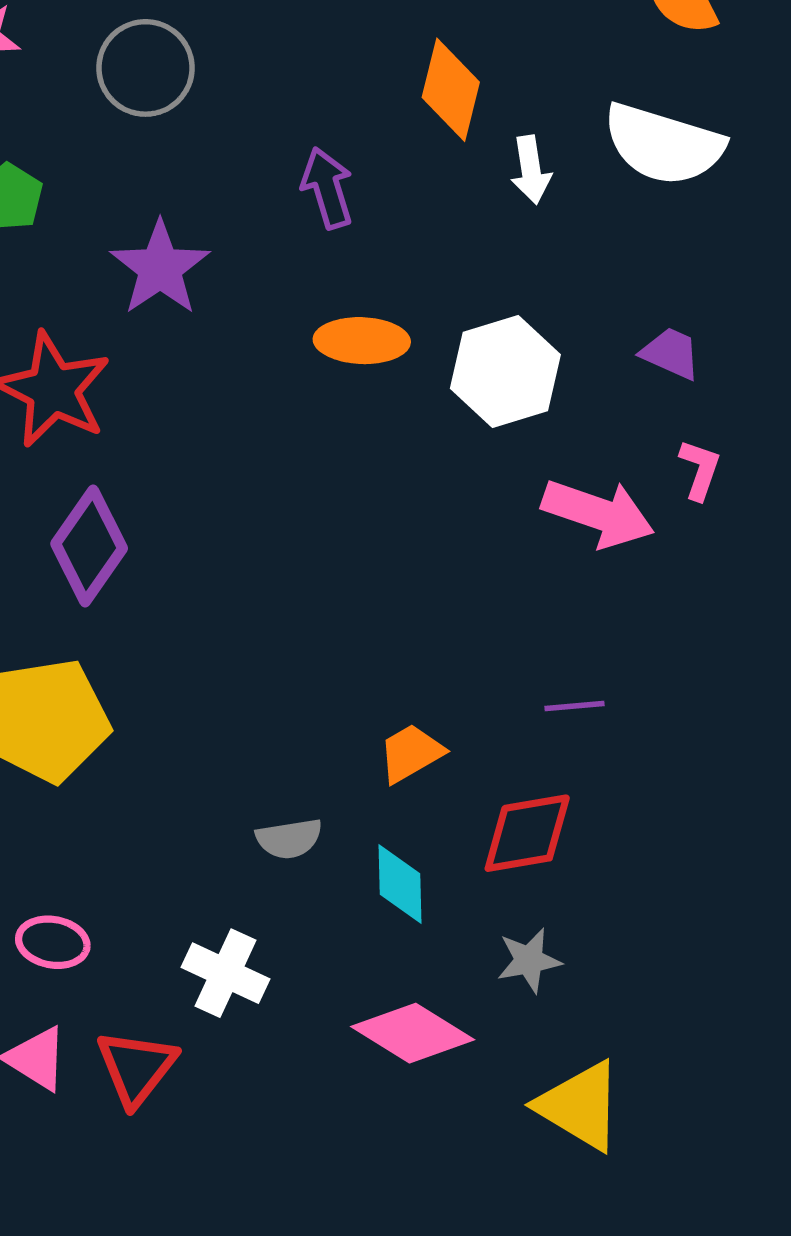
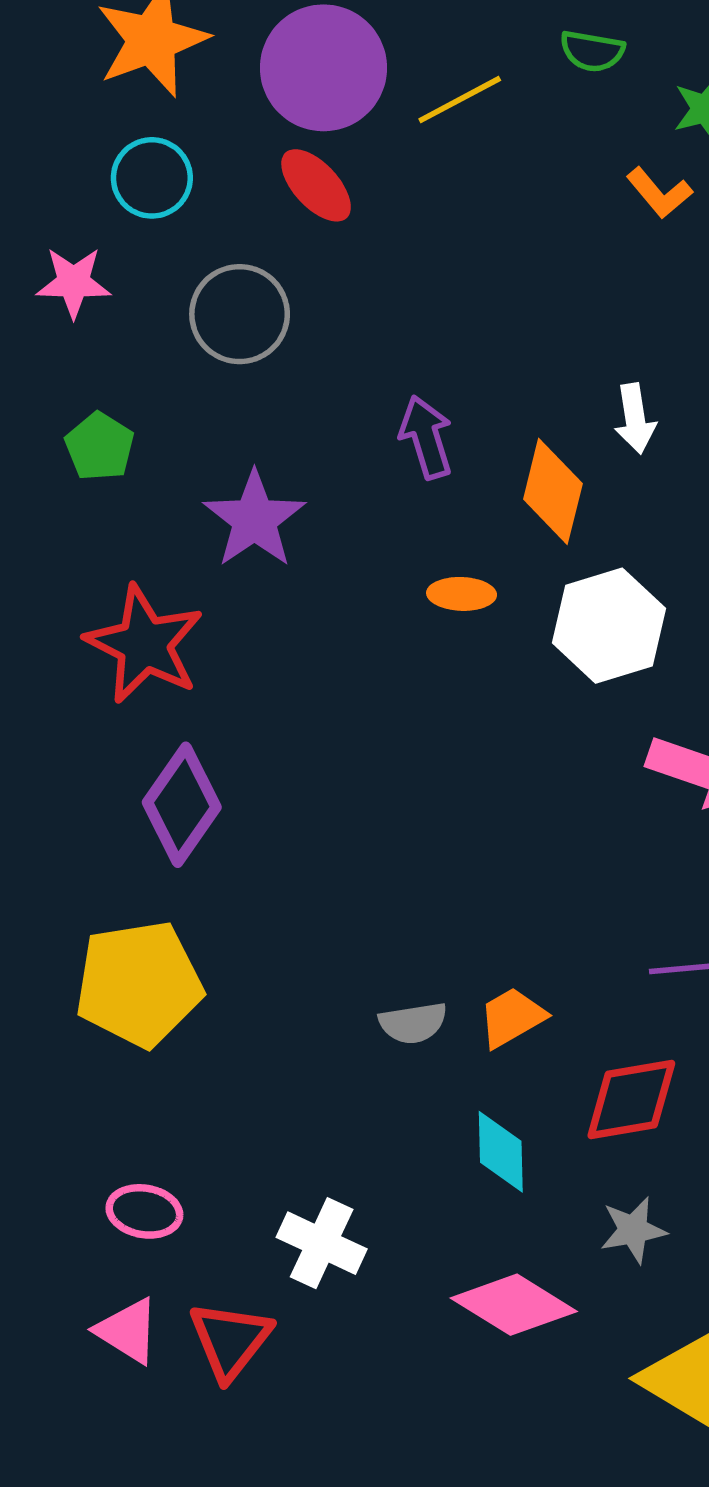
orange diamond: (451, 90) -> (553, 491), moved
orange ellipse: (362, 341) -> (462, 594), size x0.7
gray semicircle: (289, 839) -> (413, 1023), moved

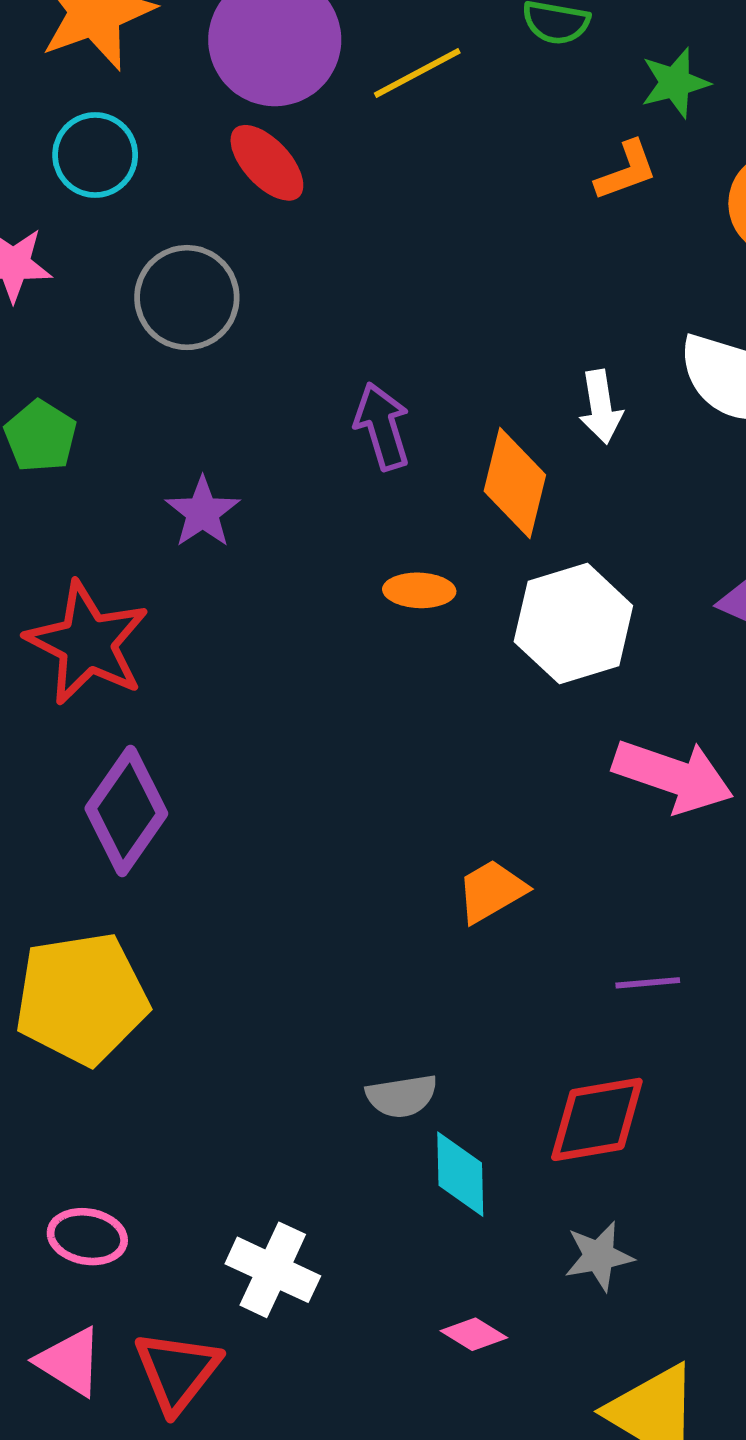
orange L-shape: (659, 193) -> (626, 171), turned -70
purple star: (254, 519) -> (203, 512), size x0.7
orange trapezoid: (512, 1017) -> (491, 891), moved
gray semicircle: (413, 1023) -> (402, 1096), moved
pink diamond: (514, 1305) -> (474, 1334), size x0.5

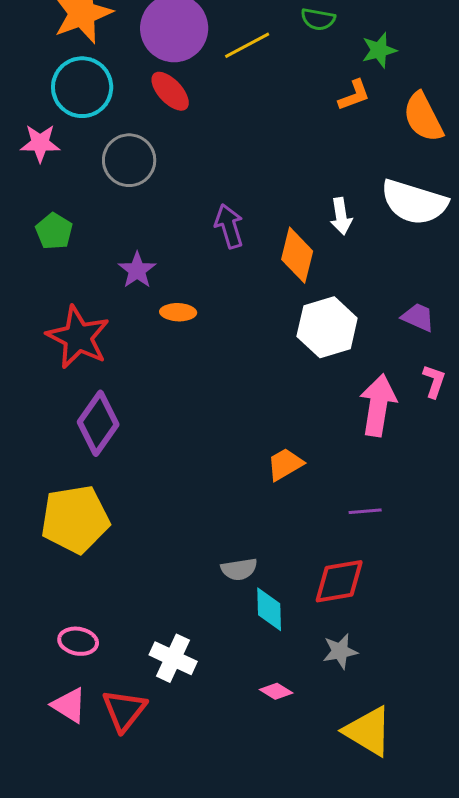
cyan circle: (95, 155) -> (82, 87), size x1.4
orange ellipse: (419, 590) -> (178, 312), moved
pink arrow: (673, 776) -> (378, 405), turned -100

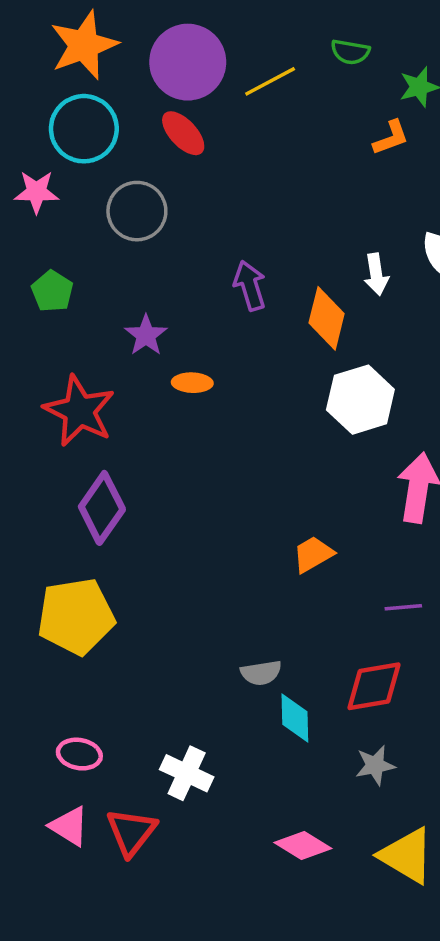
pink diamond: (276, 691) -> (303, 845), moved, size x1.5

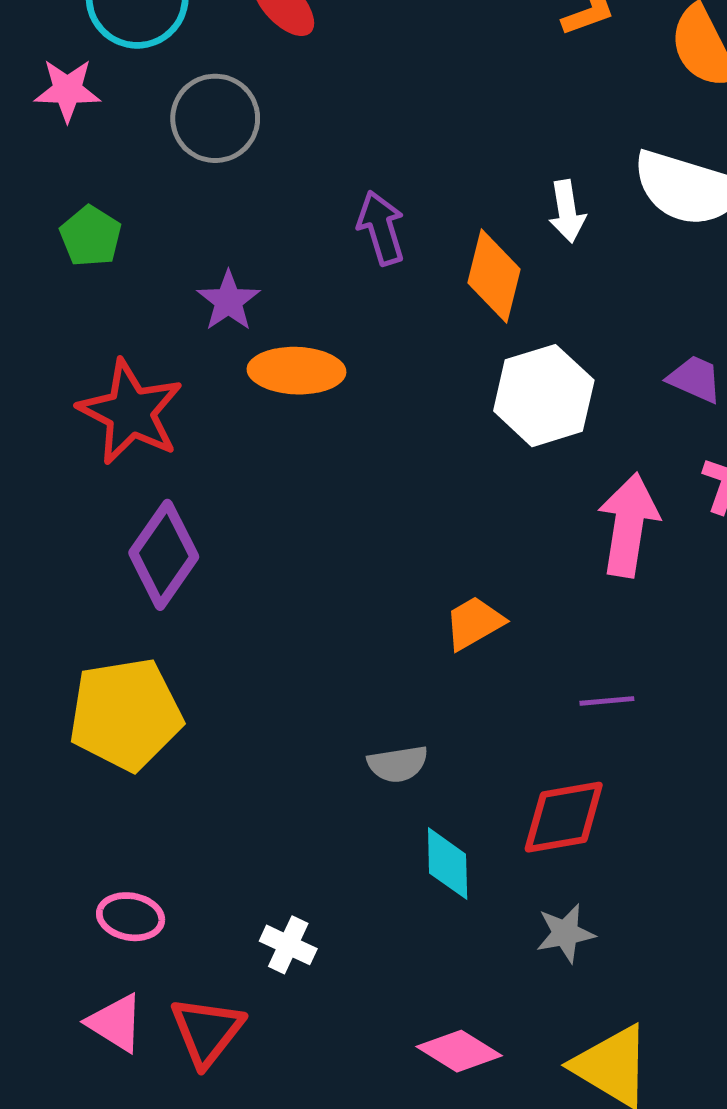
orange ellipse: (192, 383) -> (296, 371), size x1.6
gray semicircle: (261, 673) -> (398, 764), moved
white cross: (187, 773) -> (288, 945), size x0.7

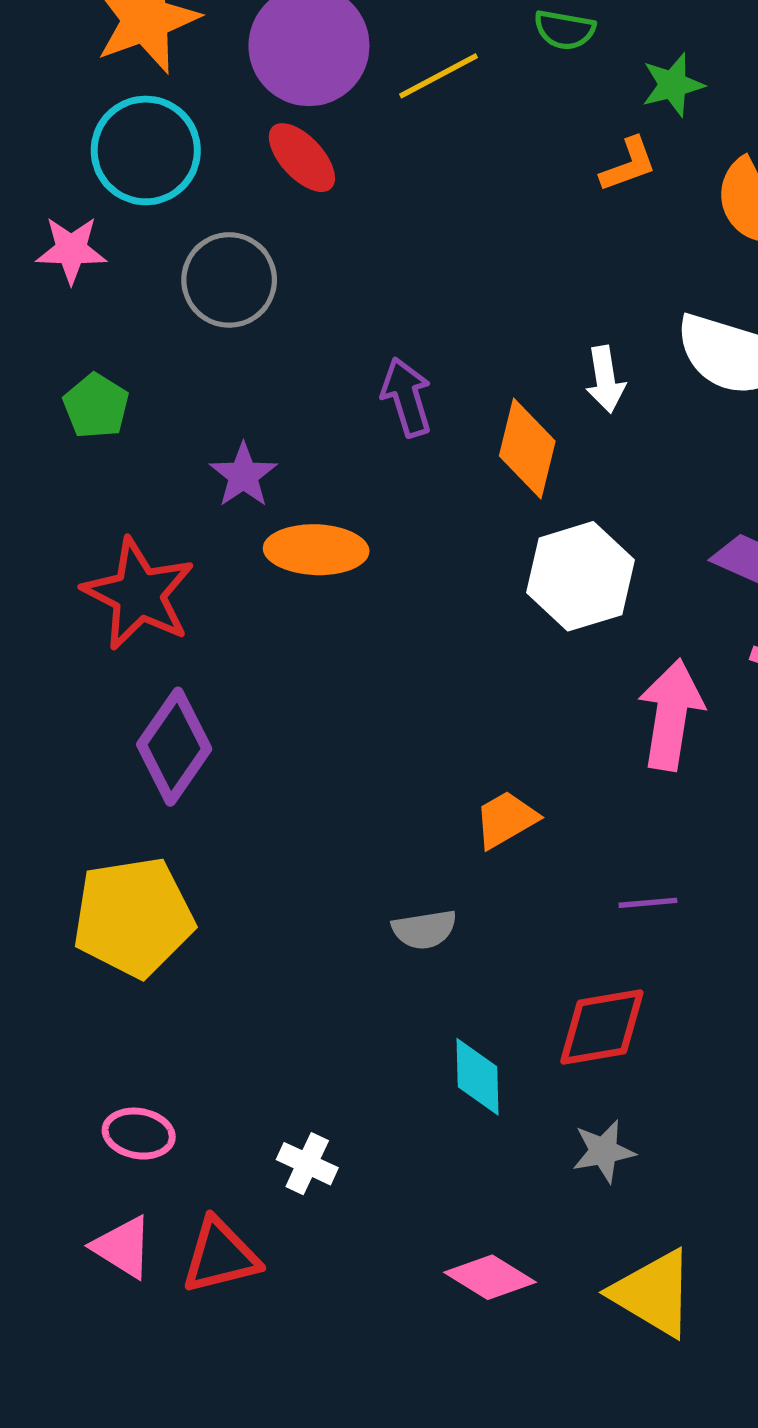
gray semicircle: (398, 764) -> (424, 929), moved
red triangle: (207, 1031) -> (220, 1256), turned 38

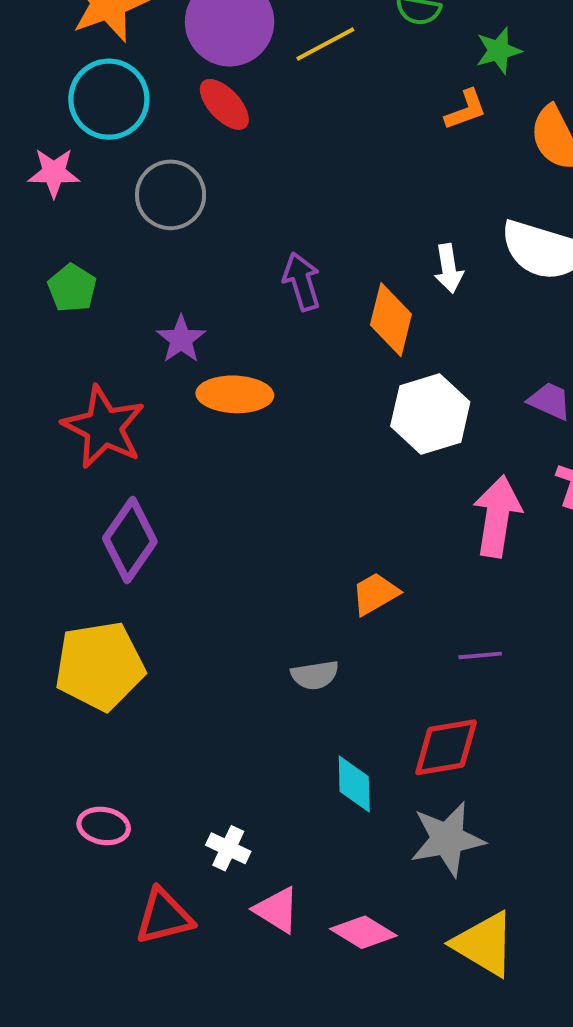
gray star: (604, 1151) -> (447, 839), size x1.6
pink triangle: (123, 1247) -> (277, 910), moved

